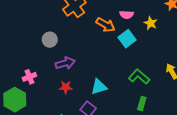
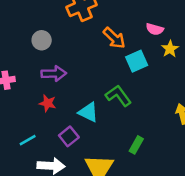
pink semicircle: (127, 15) -> (155, 29), moved
green L-shape: (139, 77) -> (118, 96), moved
cyan triangle: (99, 87) -> (88, 112), turned 30

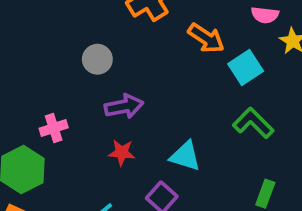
green L-shape: (118, 96) -> (253, 123), moved

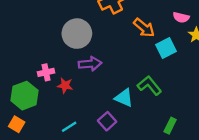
gray circle: (97, 59) -> (77, 34), size x1.6
green L-shape: (253, 123) -> (149, 86), moved
red star: (122, 153) -> (65, 85), moved

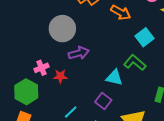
cyan square: (166, 48) -> (145, 37), moved

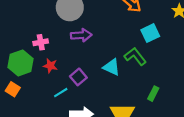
red star: (60, 76) -> (50, 66), moved
purple square: (103, 101) -> (78, 77), moved

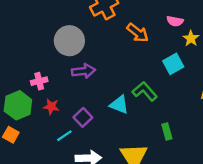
cyan square: (150, 33) -> (173, 64), moved
green rectangle: (153, 94) -> (167, 132), turned -40

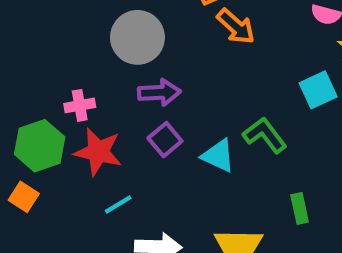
orange arrow: (138, 33) -> (236, 26), moved
red star: (51, 107) -> (98, 152), size x1.6
purple square: (83, 117) -> (165, 140), moved

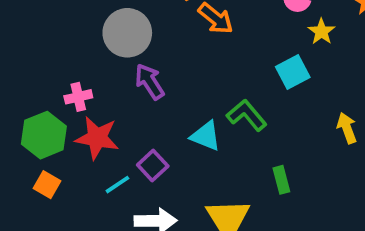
purple arrow: (159, 92) -> (149, 82), turned -117
purple square: (165, 140) -> (153, 165), moved
orange square: (24, 197) -> (47, 185), moved

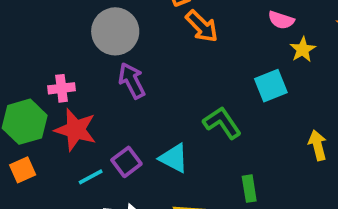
cyan triangle: (206, 136) -> (174, 158), moved
orange square: (47, 185) -> (23, 170), turned 30

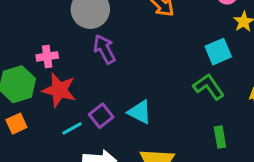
green L-shape: (222, 123) -> (209, 87), moved
green rectangle: (249, 189) -> (220, 137), moved

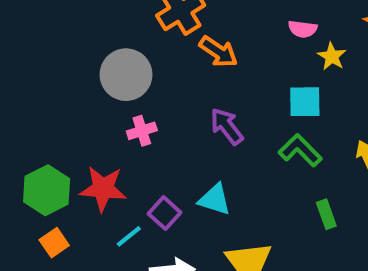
purple arrow: (104, 49) -> (227, 126), moved
cyan square: (218, 52) -> (305, 102), turned 32
pink cross: (47, 56) -> (142, 131), moved

